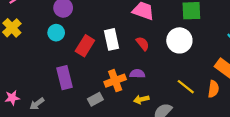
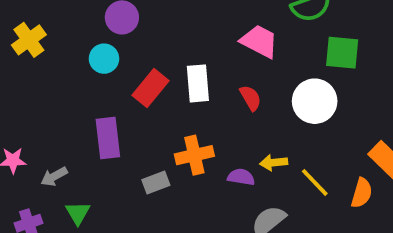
purple semicircle: (137, 74) -> (241, 177), moved
yellow arrow: (141, 99) -> (274, 163), moved

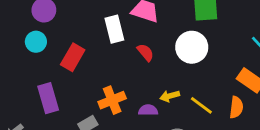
white rectangle: (198, 83) -> (114, 29), moved

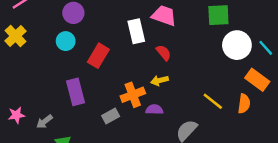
white circle: (192, 47) -> (237, 45), moved
yellow arrow: (170, 96) -> (160, 80), moved
purple semicircle: (148, 110) -> (154, 110), moved

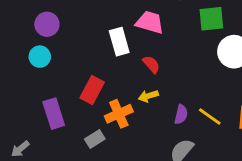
red rectangle: (98, 56) -> (92, 90), moved
purple semicircle: (154, 110) -> (181, 114), moved, turned 105

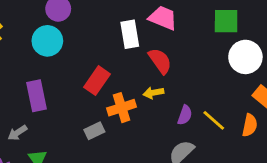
cyan circle: (40, 57) -> (47, 41), size x1.4
red semicircle: (151, 64) -> (160, 61), size x1.4
purple rectangle: (54, 114) -> (37, 96), moved

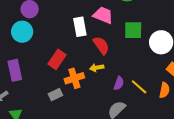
green square: (226, 21) -> (133, 30), moved

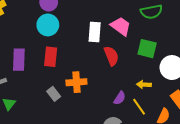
cyan circle: (22, 32) -> (48, 25), moved
red rectangle: (57, 59) -> (51, 57), moved, turned -42
yellow arrow: (97, 68) -> (144, 85), moved
gray rectangle: (55, 95) -> (54, 94), turned 64

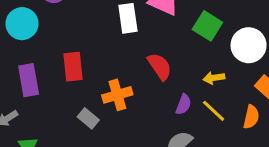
cyan circle: (48, 25) -> (22, 24), moved
green square: (147, 49) -> (207, 26), turned 30
red semicircle: (111, 56) -> (160, 66), moved

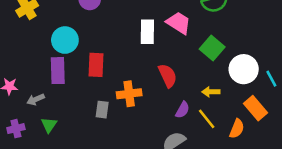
cyan circle: (22, 24) -> (65, 40), moved
gray rectangle: (88, 118) -> (102, 110), turned 49

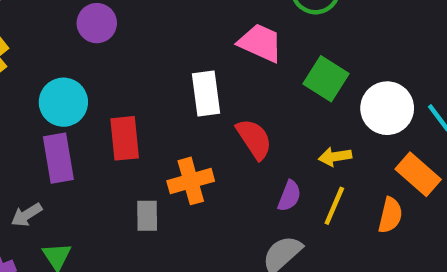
white rectangle: (147, 32) -> (206, 93), moved
yellow line: (207, 119) -> (334, 206), turned 70

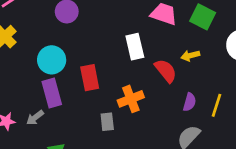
green square: (326, 79) -> (203, 17), moved
yellow arrow: (335, 157) -> (190, 56), moved
gray arrow: (27, 215) -> (35, 118), moved

